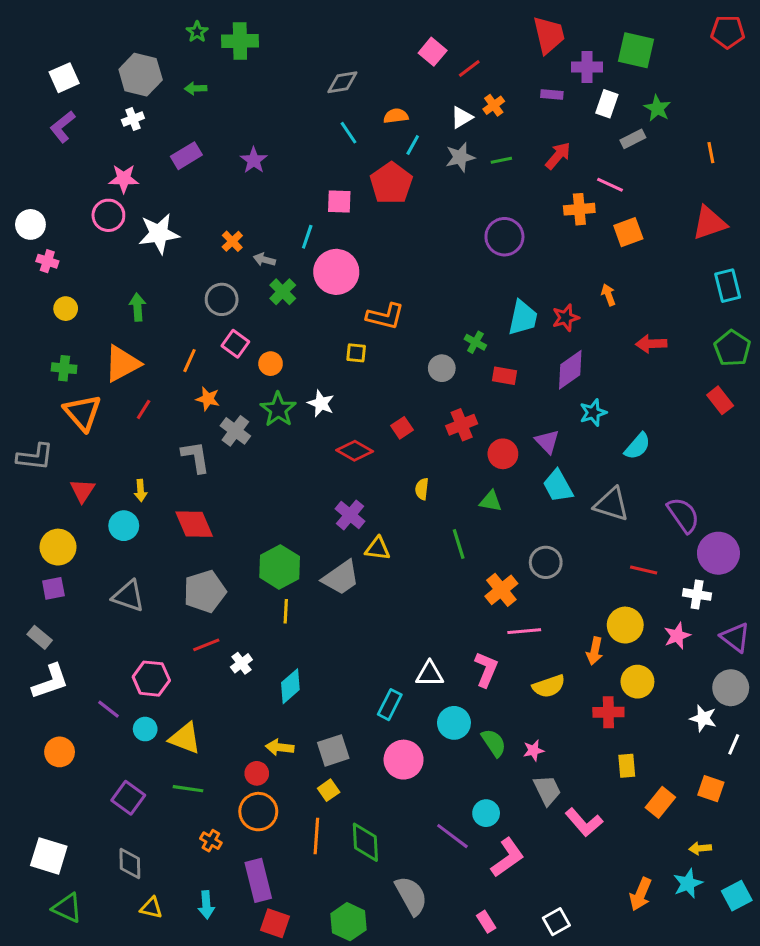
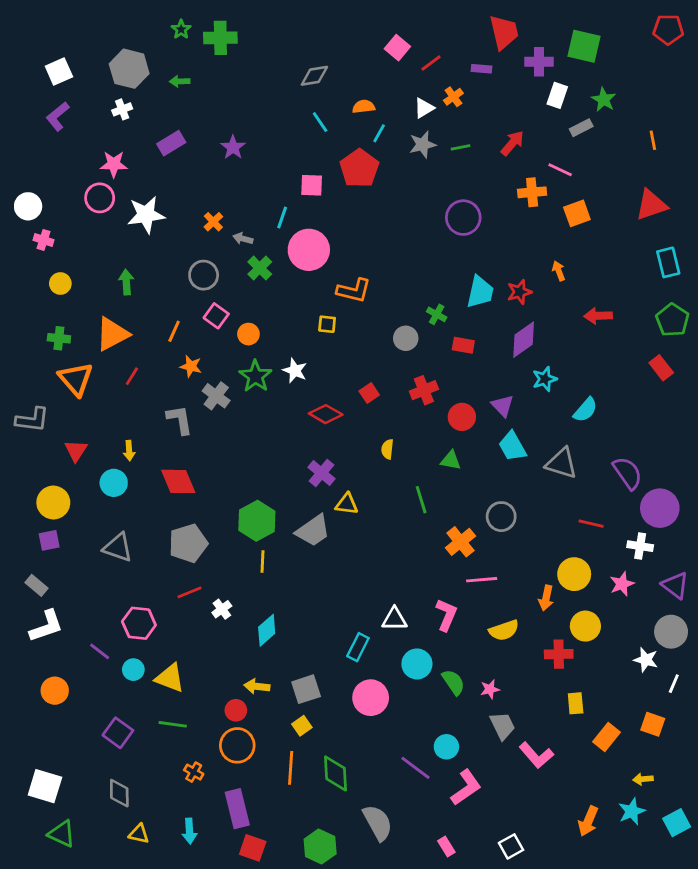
purple rectangle: (552, 95) -> (482, 69), moved

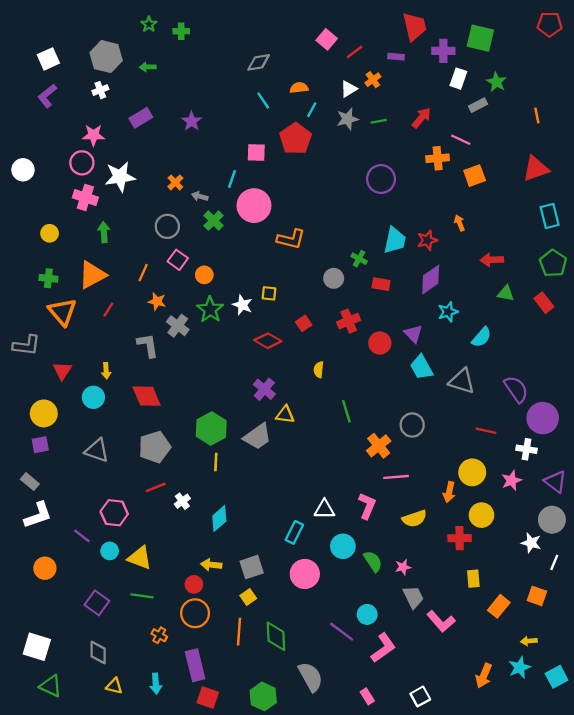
green cross: (220, 38) -> (181, 31), size x0.6
pink cross: (43, 240) -> (85, 197), moved, size x1.5
yellow square: (327, 324) -> (269, 293), moved
green triangle: (451, 460) -> (506, 293), moved

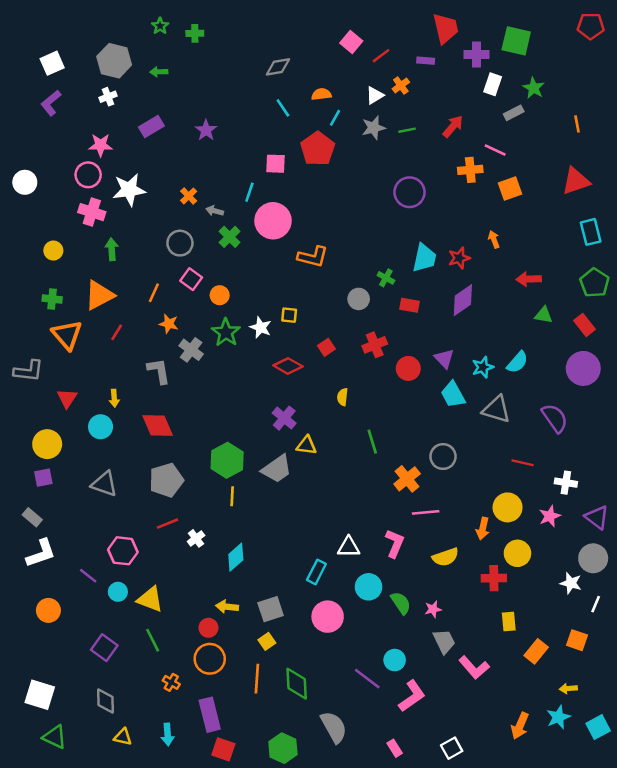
cyan star: (448, 312) -> (483, 367), moved
purple circle: (543, 418) -> (583, 368), moved
green line: (142, 596) -> (153, 640), turned 55

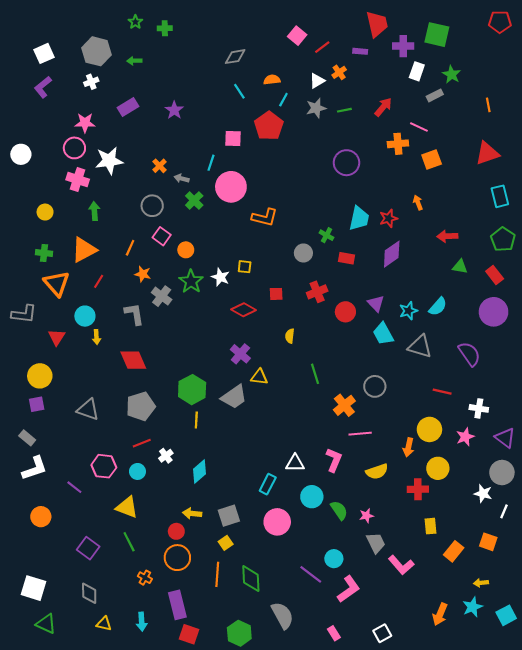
red square: (326, 347) -> (276, 294), turned 32
cyan circle: (101, 427) -> (85, 316), moved
cyan circle: (118, 592) -> (137, 471), moved

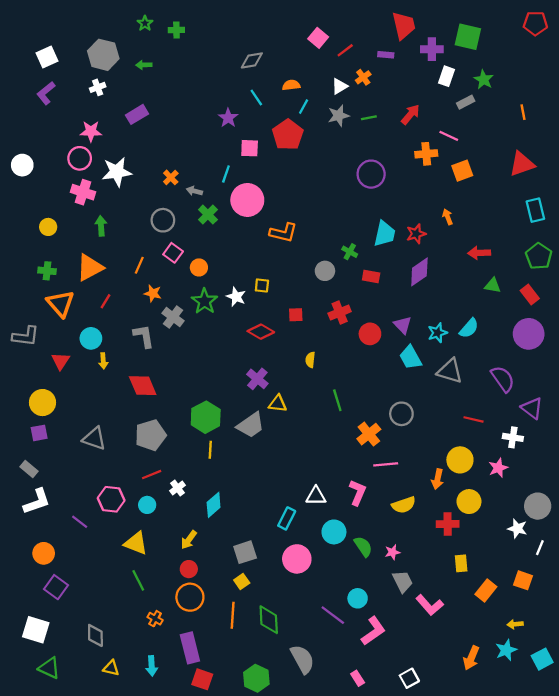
purple star: (174, 110) -> (228, 118), moved
purple triangle: (505, 438) -> (532, 408), moved
yellow arrow: (192, 513) -> (189, 540), moved, turned -60
purple square: (88, 548) -> (56, 587), moved

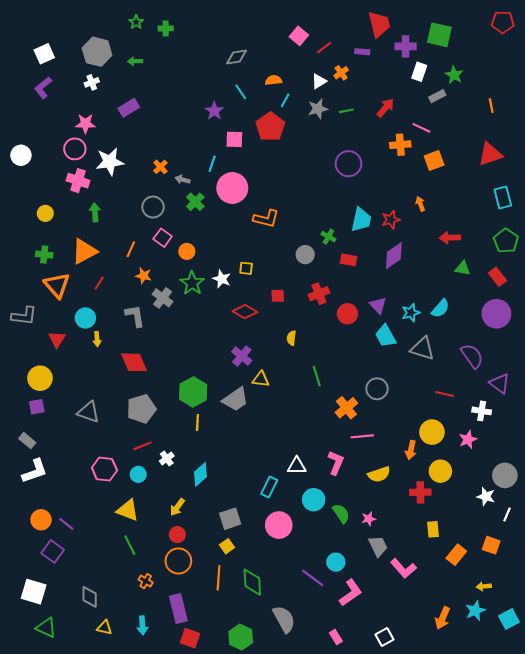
purple line: (80, 522) -> (66, 524), moved

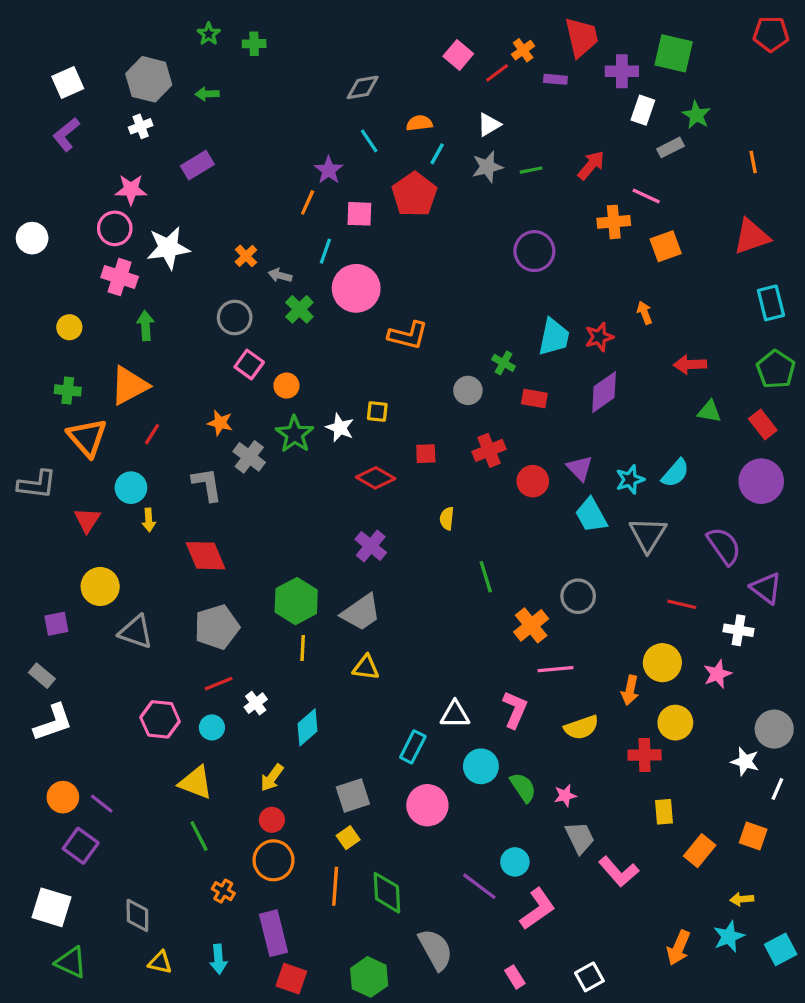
orange cross: (341, 73) -> (523, 50), moved
orange line: (131, 249) -> (308, 202), moved
gray triangle: (422, 349) -> (648, 535), turned 45
yellow circle: (40, 378) -> (100, 586), moved
yellow triangle: (261, 379) -> (366, 667), moved

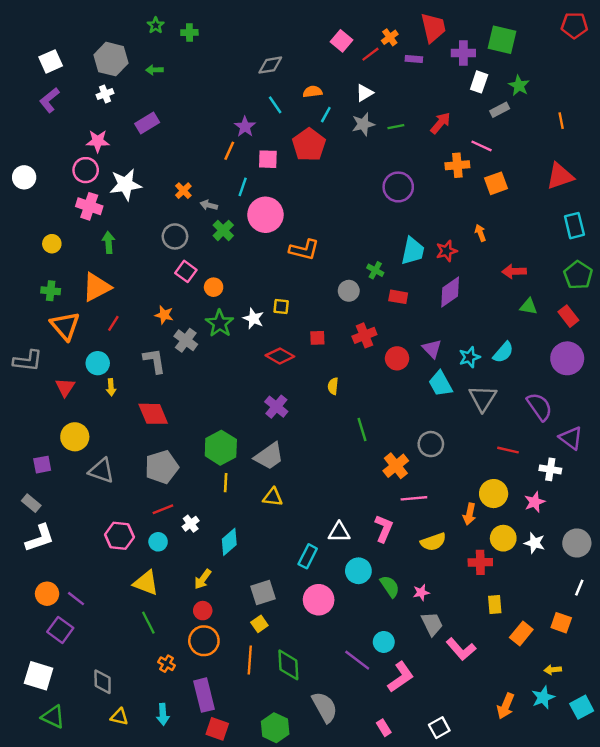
white star: (745, 761) -> (535, 543), moved

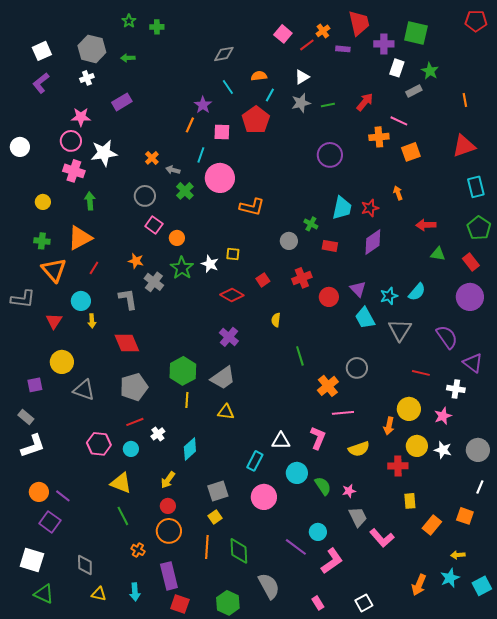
red square: (317, 338) -> (263, 280), turned -32

